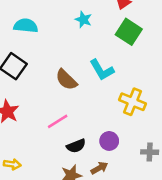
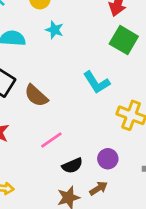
cyan star: (83, 20) -> (54, 30), moved
brown semicircle: (66, 80) -> (36, 96), moved

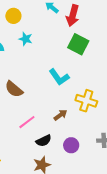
purple circle: (108, 159) -> (71, 145), moved
brown arrow: (98, 188) -> (60, 115), moved

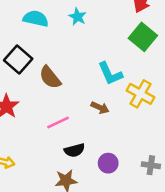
yellow cross: (86, 101) -> (141, 94), moved
brown arrow: (60, 115) -> (100, 108), moved, turned 48

